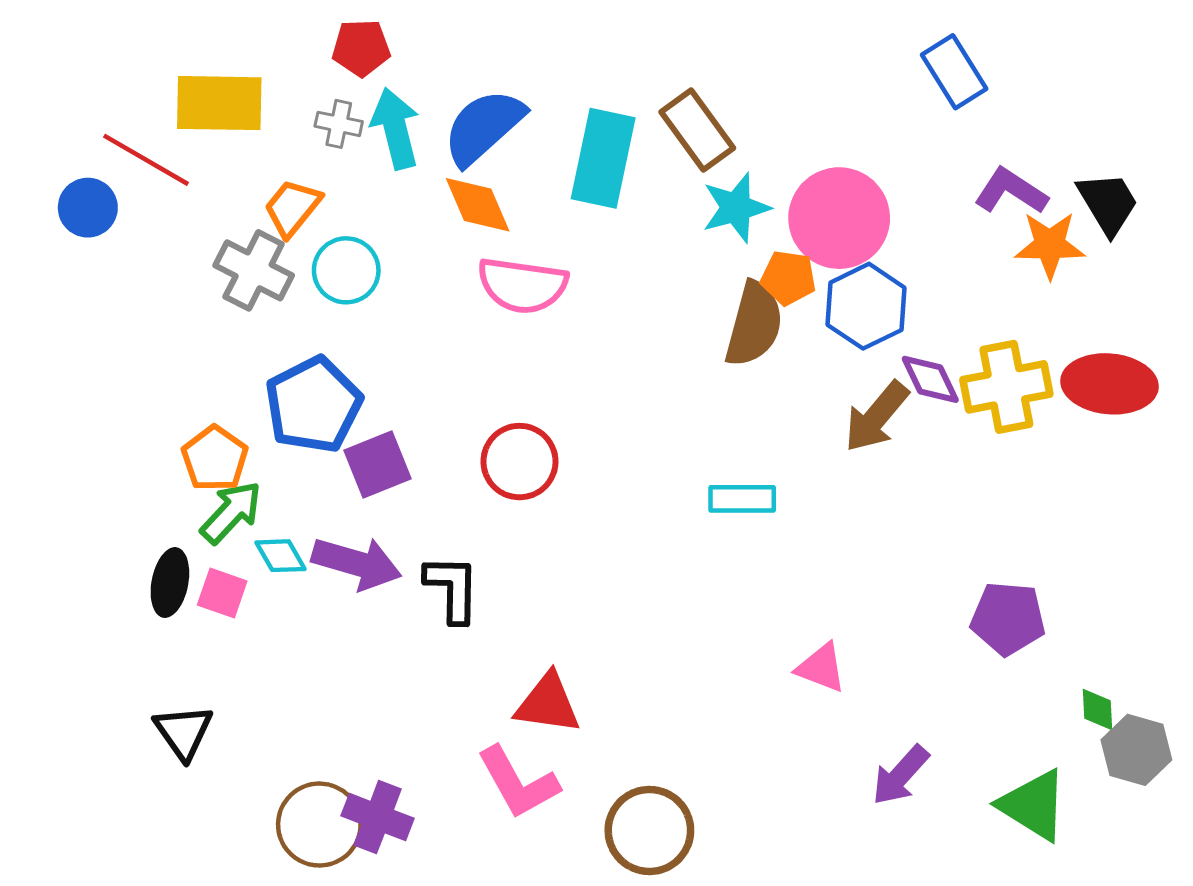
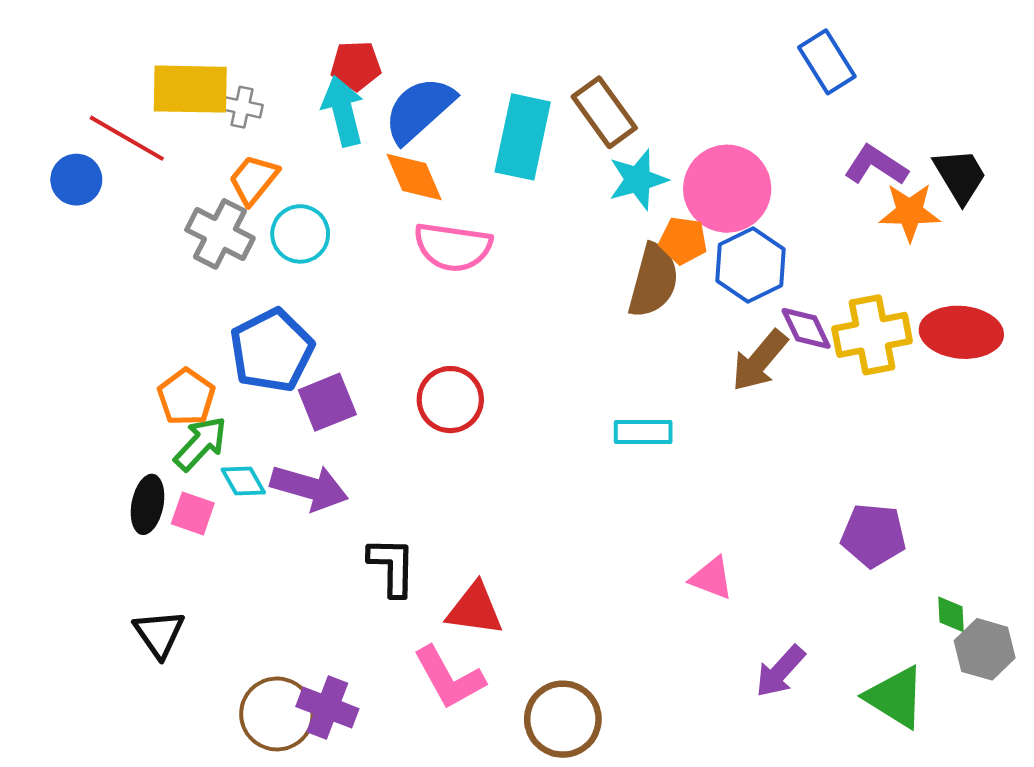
red pentagon: (361, 48) -> (356, 66), moved
gray cross: (339, 124) -> (242, 107), moved
black L-shape: (452, 589) -> (392, 566), moved

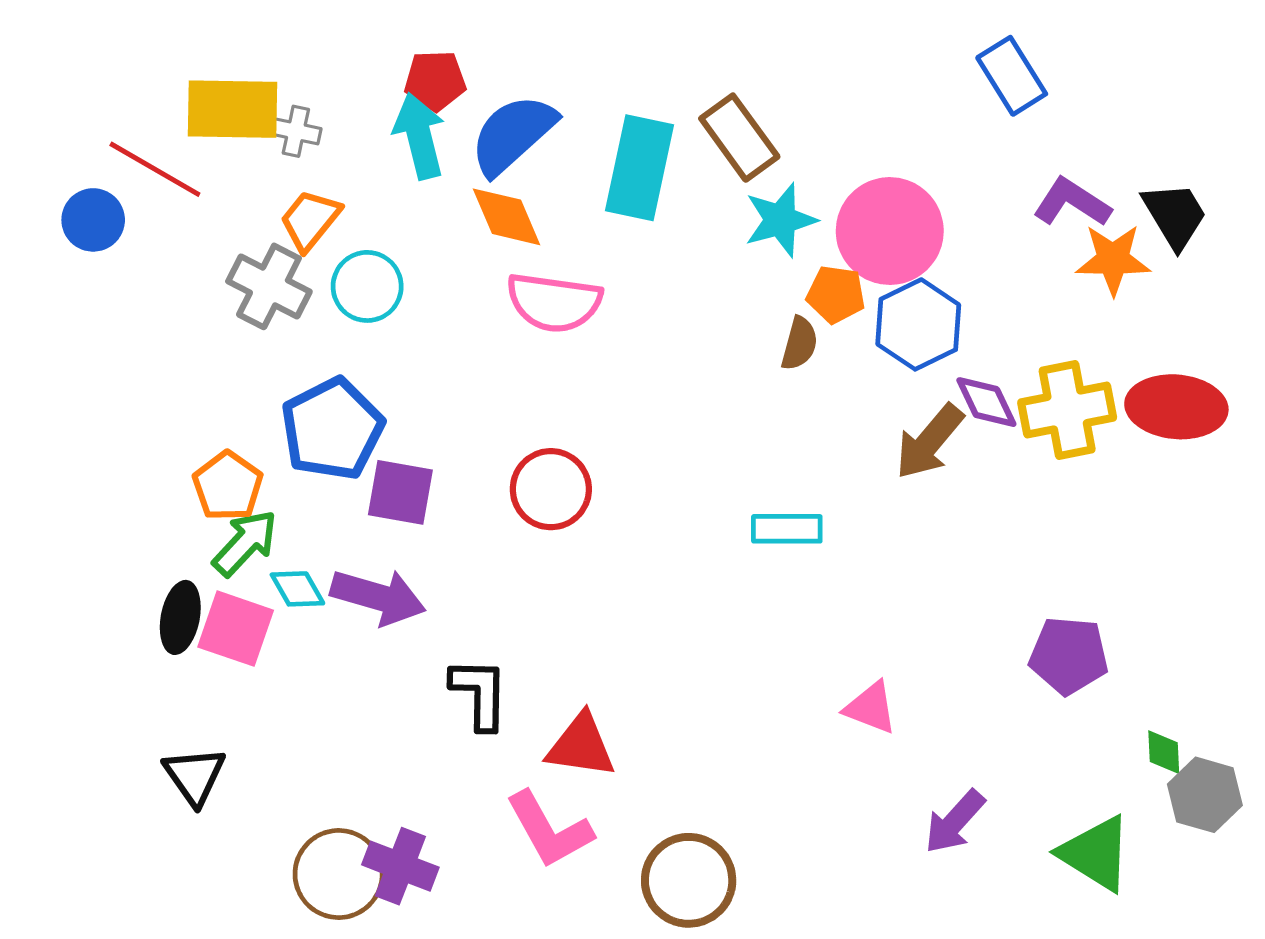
brown semicircle: (653, 281) -> (799, 343), size x0.6
purple square: (327, 402) -> (400, 492), turned 32
pink square: (193, 513) -> (236, 629), size x1.4

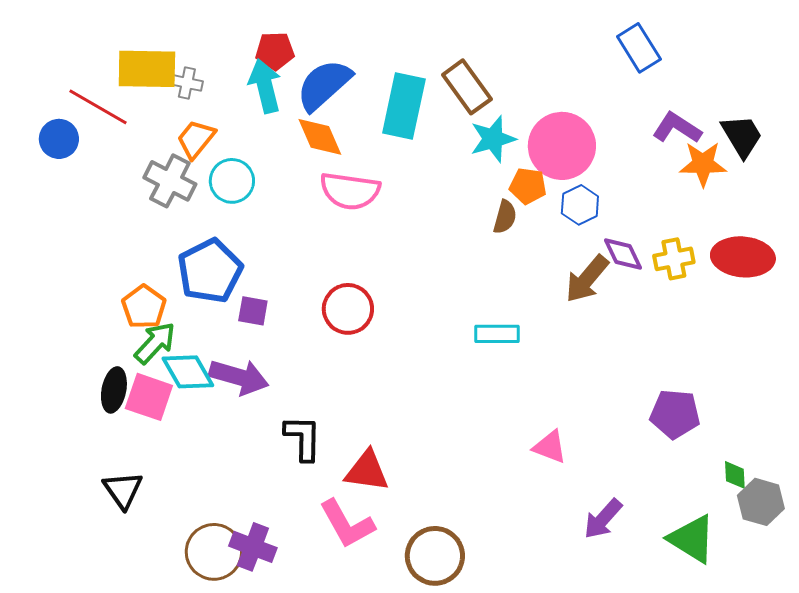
blue hexagon: (918, 324) -> (580, 205), size x0.7
yellow cross: (1067, 410) -> (674, 259), size x0.7
purple square: (400, 492) -> (253, 311), size x0.7
cyan diamond: (297, 589) -> (188, 372), size x1.5

